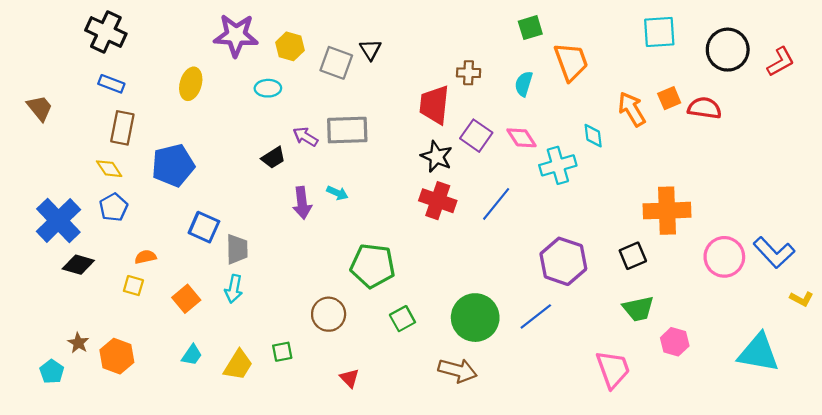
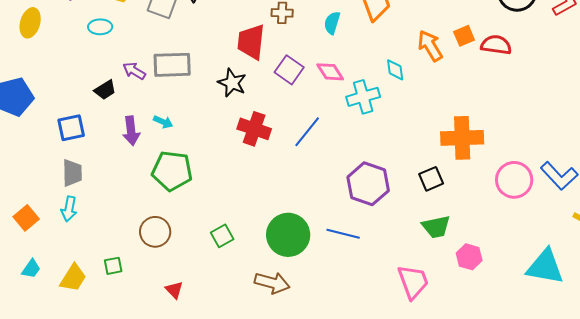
black star: (437, 157) -> (232, 83), moved
blue square: (204, 227) -> (71, 128), moved, turned -36
green pentagon: (373, 266) -> (172, 171), moved
blue line: (536, 316) -> (343, 234), turned 52

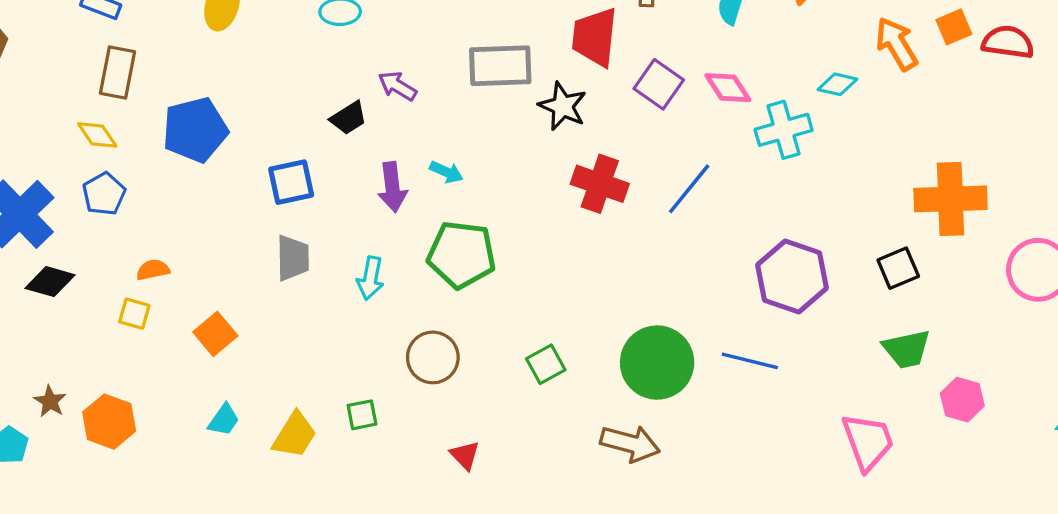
gray rectangle: (172, 65) -> (500, 66), moved
cyan diamond: (395, 70) -> (838, 84), turned -70
cyan arrow: (69, 209) -> (370, 278), moved

